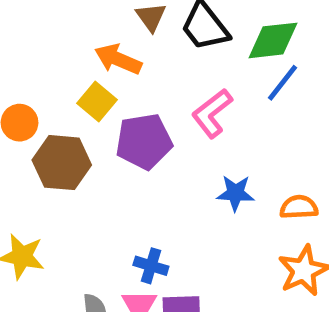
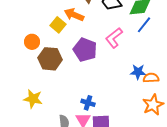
yellow square: (97, 101) -> (58, 25), moved
purple pentagon: (144, 141) -> (85, 50), turned 30
blue star: (235, 193) -> (138, 72), moved

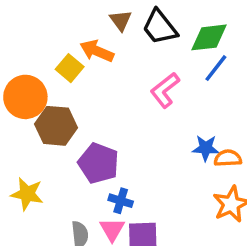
orange circle: (32, 42) -> (25, 97), size x1.6
purple pentagon: (85, 50) -> (99, 163), moved

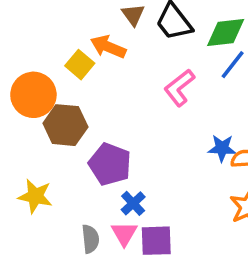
blue cross: (121, 201) -> (133, 203), turned 30

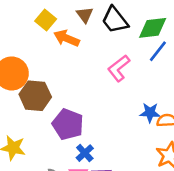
yellow square: (80, 65) -> (46, 20), moved

